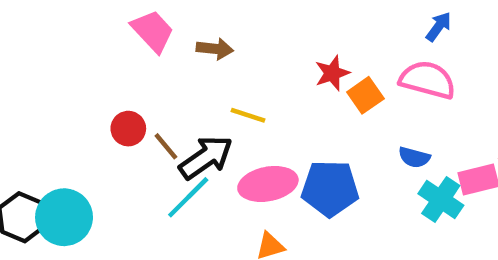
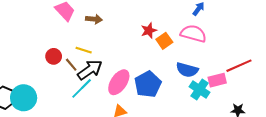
yellow line: (248, 115) -> (84, 50), moved
blue semicircle: (414, 157) -> (187, 70), size x1.5
pink ellipse: (268, 184) -> (119, 82), turned -45
blue pentagon: (330, 188) -> (148, 84), turned -30

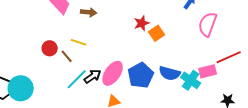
pink semicircle: (193, 34) -> (208, 24), moved, turned -85
black arrow: (90, 70) -> (93, 76), moved, size x0.7
blue semicircle: (187, 70) -> (170, 73), moved

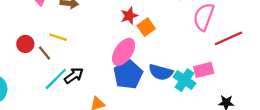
red line: (229, 57) -> (228, 38), moved
pink ellipse: (113, 73) -> (124, 52), moved

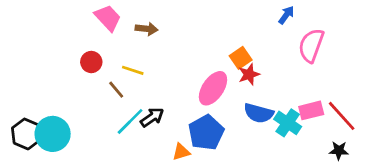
red star: (129, 16) -> (249, 74), moved
red line: (228, 38) -> (342, 116), moved, turned 72
red circle: (25, 44) -> (91, 62), moved
blue pentagon: (128, 74) -> (206, 133), moved

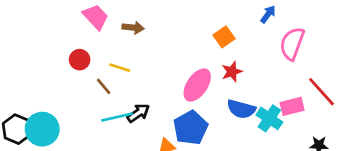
orange square: (241, 58) -> (224, 37), moved
red line: (342, 116) -> (321, 92), moved
cyan line: (130, 121) -> (117, 117), turned 32

